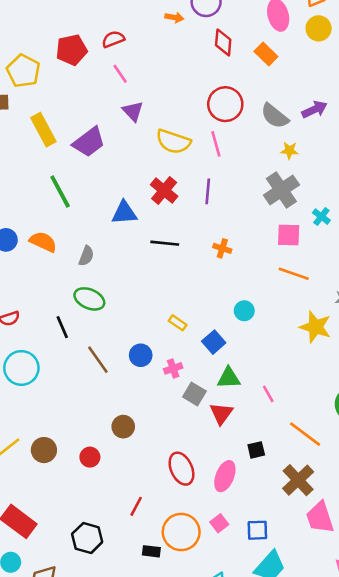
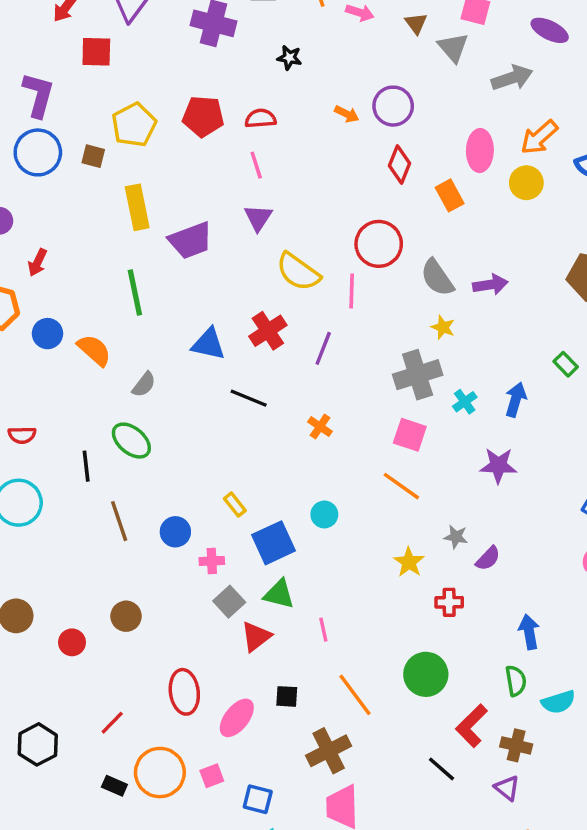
cyan cross: (321, 217) -> (465, 402), moved
yellow star: (315, 327) -> (409, 562), size x0.7
blue square: (214, 342) -> (274, 543), size x1.4

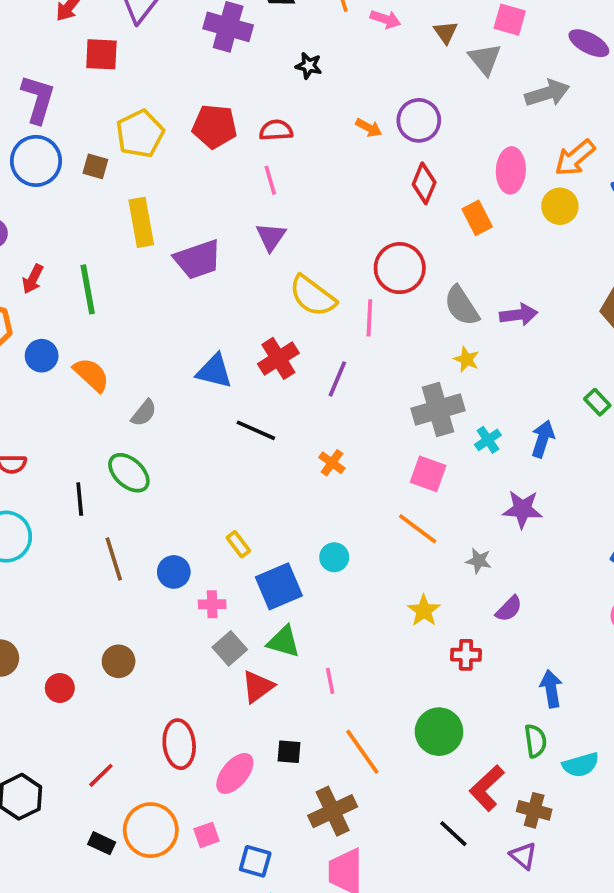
green line: (135, 293) -> (88, 289), moved
gray star: (456, 537) -> (479, 561), moved

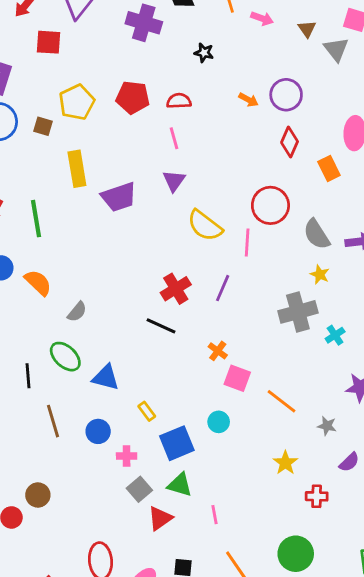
red cross: (278, 358) -> (176, 289), moved
blue triangle: (214, 371) -> (106, 377), moved
pink square: (428, 474) -> (237, 378), moved
brown circle: (119, 661) -> (38, 495), moved

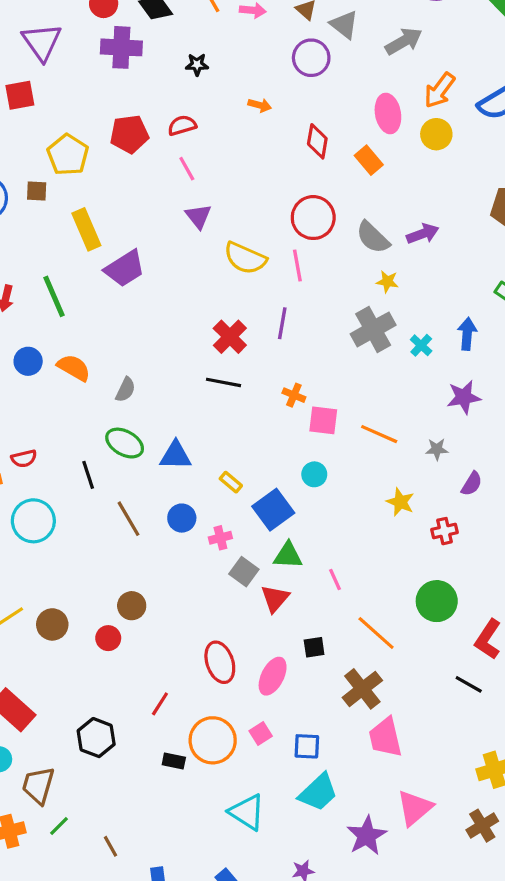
purple circle: (286, 95) -> (311, 58), moved
purple trapezoid: (119, 197) -> (125, 269), moved

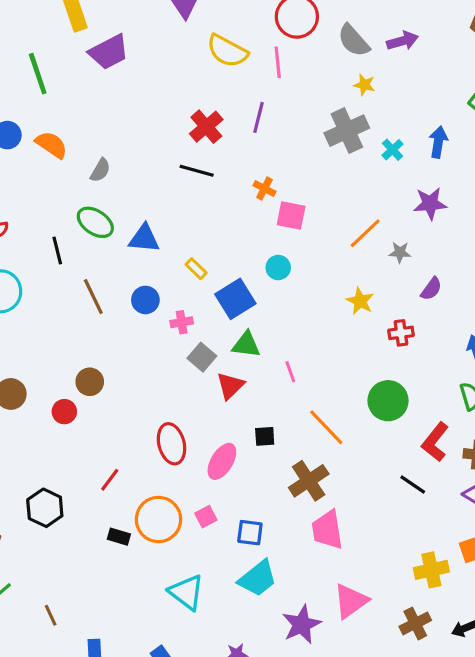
orange line: (379, 434) -> (365, 233), moved, turned -72

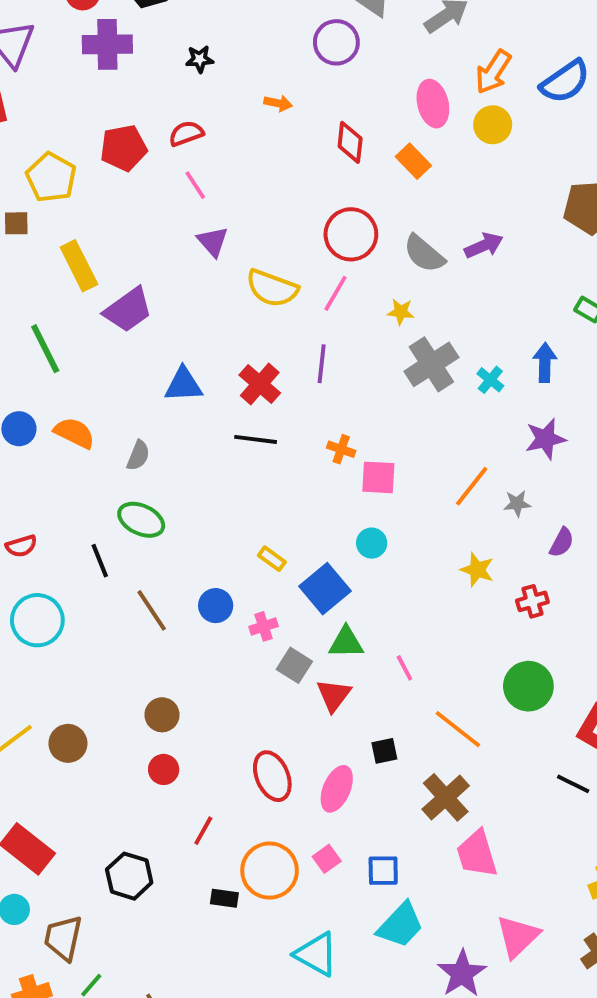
pink line: (278, 62) -> (335, 293), turned 44
yellow star: (364, 85) -> (401, 312), moved
blue triangle: (144, 238) -> (183, 385), moved
red circle: (64, 412) -> (164, 769), moved

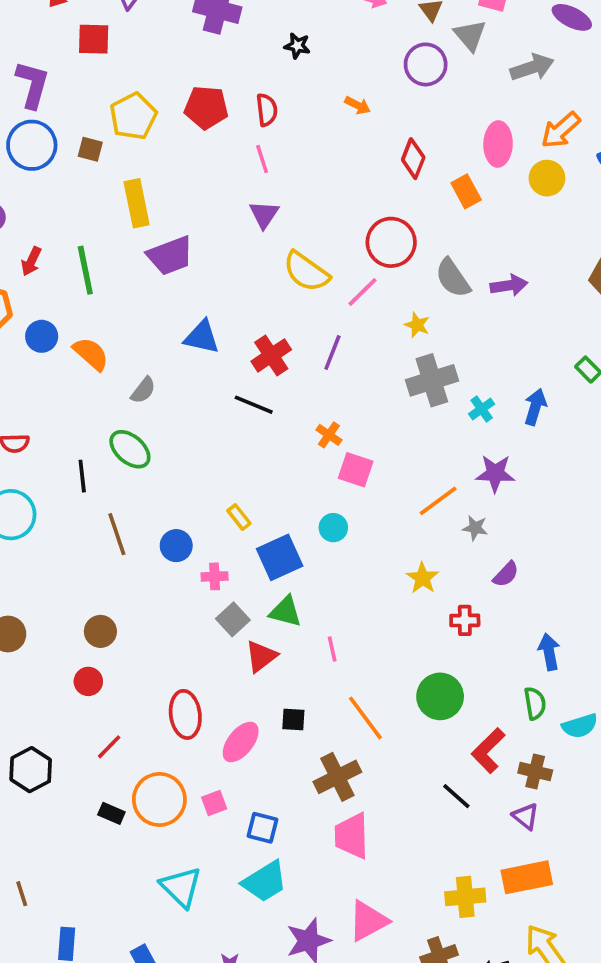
red semicircle: (186, 133) -> (267, 110), turned 88
purple star: (545, 439) -> (495, 473), moved

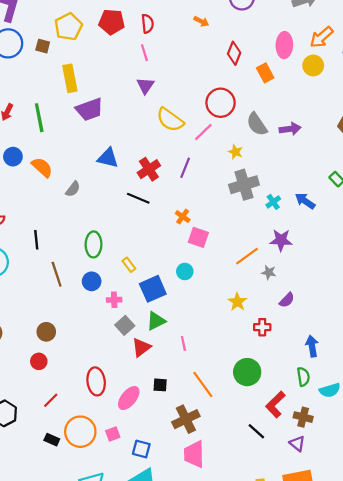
blue arrow: (535, 407) -> (305, 201), turned -72
green ellipse: (130, 449) -> (94, 244), moved, turned 50
green triangle: (285, 612) -> (156, 321), turned -42

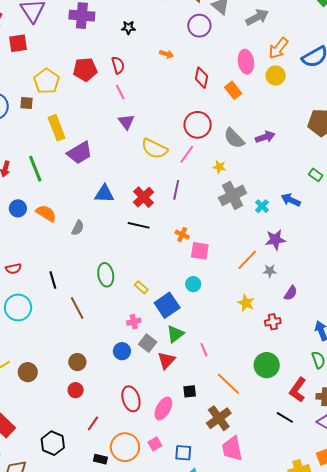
blue circle: (92, 281) -> (122, 351), moved

